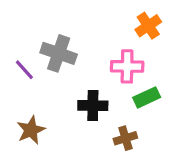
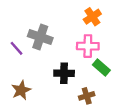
orange cross: (148, 26) -> (92, 17), moved
green rectangle: (147, 97) -> (101, 68), turned 66

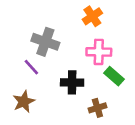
orange cross: (92, 17) -> (92, 16), moved
purple line: (17, 48) -> (31, 67), moved

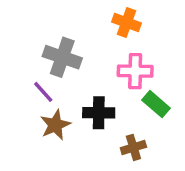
orange cross: (92, 16) -> (126, 22), turned -36
brown star: (24, 102) -> (55, 125), moved

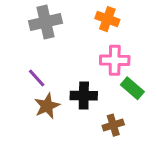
gray cross: (62, 57) -> (45, 22), moved, turned -32

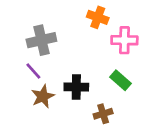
gray cross: (45, 22) -> (41, 40), moved
pink cross: (115, 60) -> (124, 40), moved

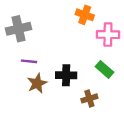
gray cross: (41, 40) -> (19, 29), moved
purple line: (33, 71) -> (29, 61), turned -42

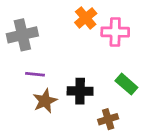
orange cross: (85, 15) -> (86, 18), moved, turned 30
pink cross: (108, 35) -> (115, 32), moved

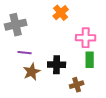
pink cross: (115, 32) -> (86, 38), moved
green rectangle: (126, 84) -> (90, 60), turned 49

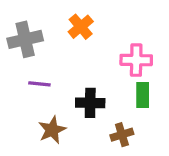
orange cross: (61, 13) -> (81, 27), moved
brown star: (32, 72) -> (52, 130), moved

